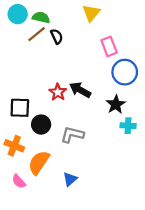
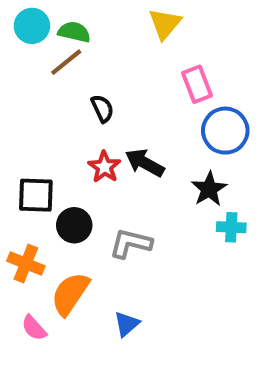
black semicircle: (57, 36) -> (102, 108), moved

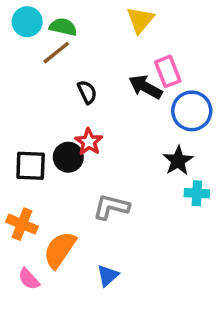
black arrow: (145, 163) -> (145, 87), moved
black circle: (74, 225) -> (68, 157), moved

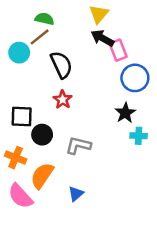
cyan circle: (27, 22) -> (19, 53), moved
black arrow: (145, 87) -> (102, 38), moved
black semicircle: (87, 92) -> (61, 65), size x1.6
black circle: (68, 157) -> (42, 135), moved
pink semicircle: (29, 279) -> (20, 196), size x1.6

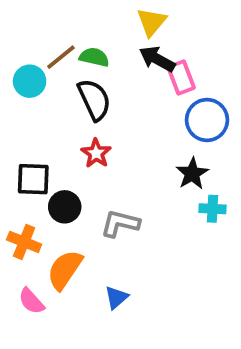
green semicircle: (44, 19) -> (94, 57), moved
pink semicircle: (20, 196) -> (31, 301), size x0.7

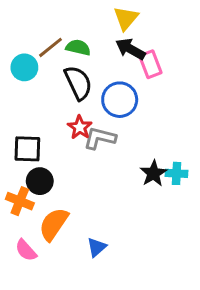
blue circle: (207, 120) -> (120, 100), moved
black star: (192, 174) -> (153, 173), moved
black circle: (65, 207) -> (40, 181), moved
gray L-shape: (120, 223) -> (100, 138), moved

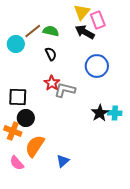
pink rectangle: (150, 64) -> (98, 20), moved
black semicircle: (78, 83) -> (51, 54), size x0.6
blue circle: (120, 100) -> (97, 66), moved

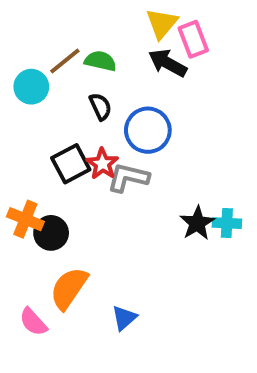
blue circle: (97, 66) -> (148, 130), moved
black square: (18, 97) -> (71, 164), moved, turned -30
orange cross: (13, 131) -> (25, 219), moved

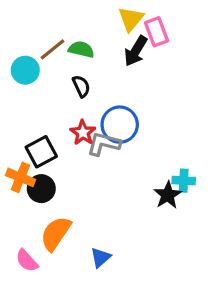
black arrow: (168, 63) -> (136, 51), turned -88
blue circle: (148, 130) -> (120, 125), moved
black square: (71, 164) -> (41, 152), moved
black star: (197, 223) -> (168, 195), moved

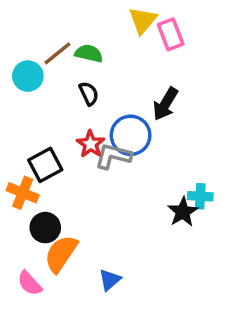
black arrow: (136, 51) -> (165, 104), moved
black circle: (41, 189) -> (45, 228), moved

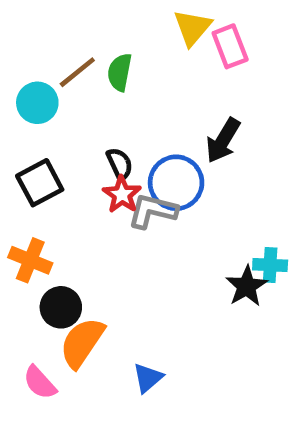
green semicircle: (89, 53) -> (120, 72), turned -92
black semicircle: (89, 93) -> (120, 164), moved
black square: (45, 165) -> (40, 183), moved

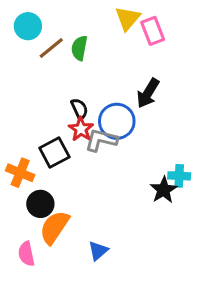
cyan circle: (37, 103) -> (28, 26), moved
black square: (40, 183) -> (54, 152), moved
pink semicircle: (40, 383) -> (26, 254), turned 30

